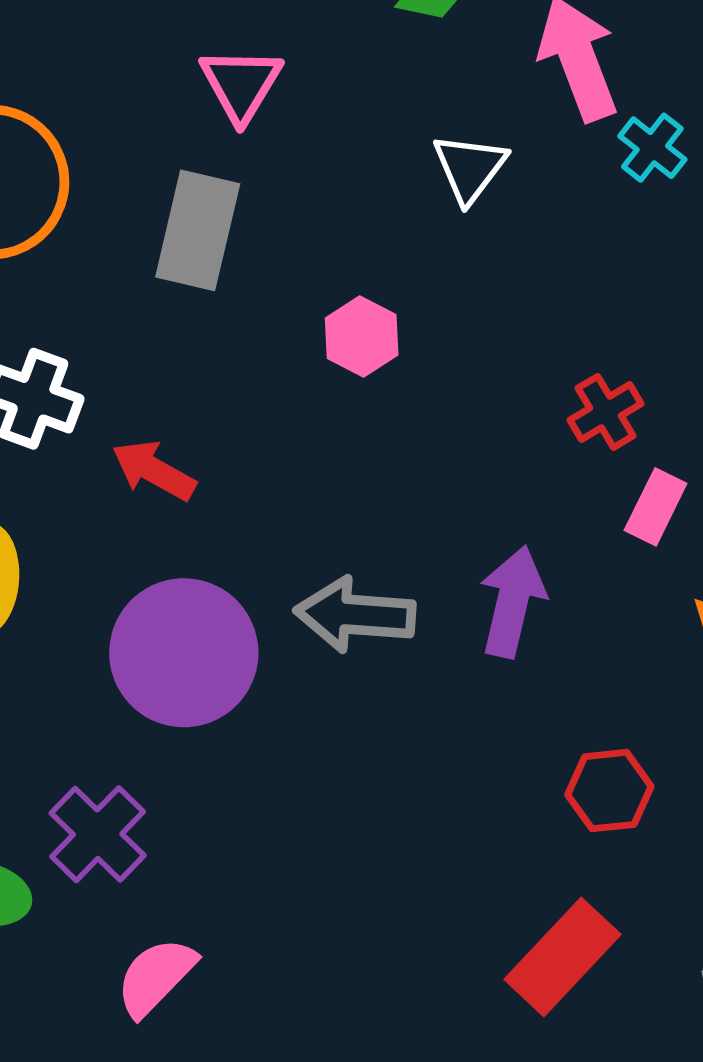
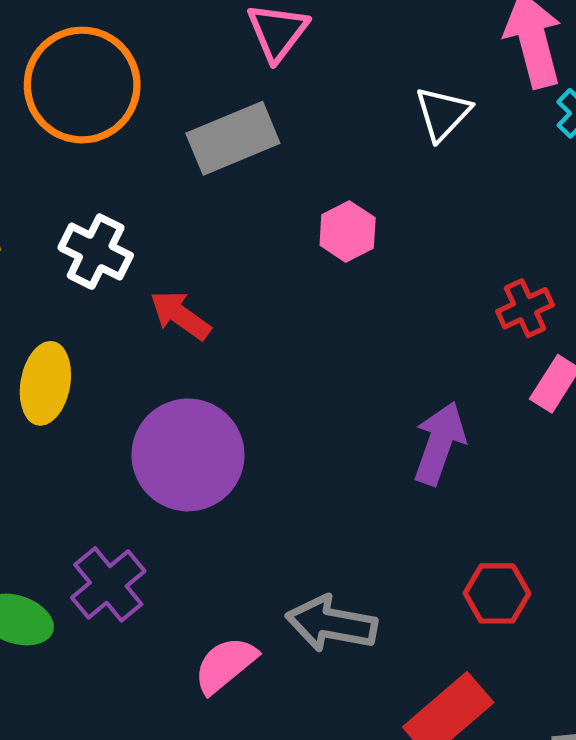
gray rectangle: (198, 230) -> (233, 138), turned 48
gray arrow: (355, 615) -> (331, 624), moved
pink semicircle: (156, 977) -> (225, 665), moved

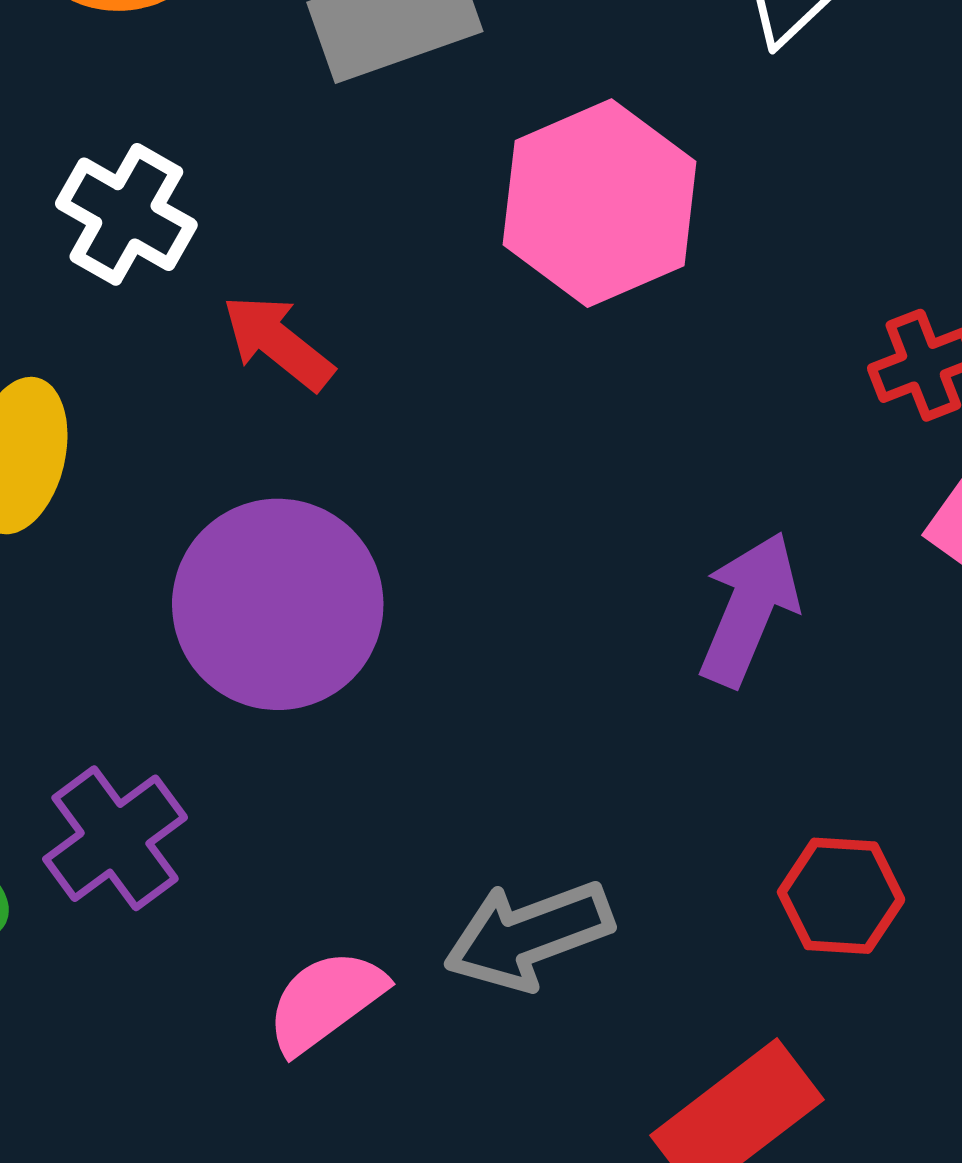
pink hexagon: (348, 231) -> (600, 203), size x1.8
gray arrow: (331, 624) -> (528, 935), turned -34

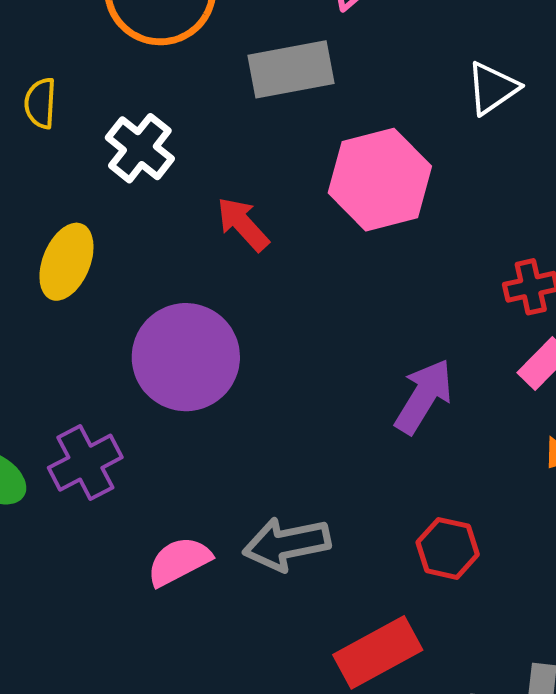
red arrow: (278, 342) -> (243, 224), moved

